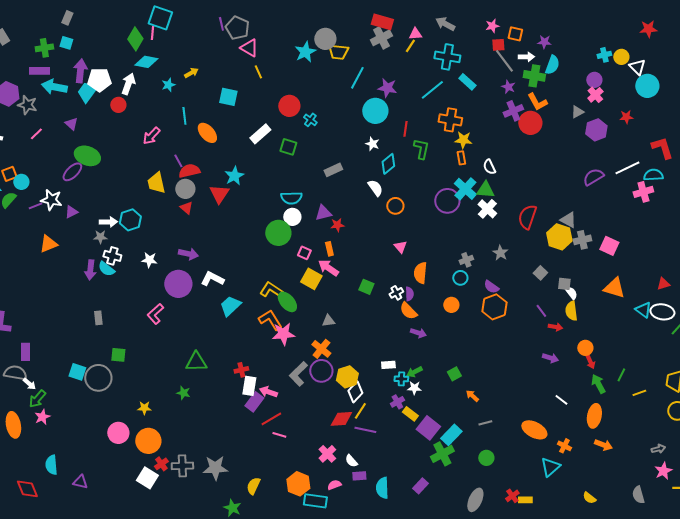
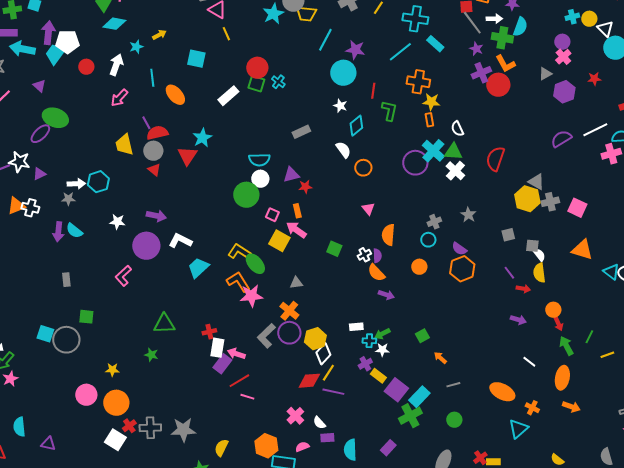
white arrow: (128, 84) -> (116, 65), moved
green square: (288, 147) -> (256, 84), moved
red semicircle: (527, 217) -> (495, 159), moved
white cross: (112, 256) -> (30, 208), moved
gray square: (540, 273) -> (508, 235), turned 32

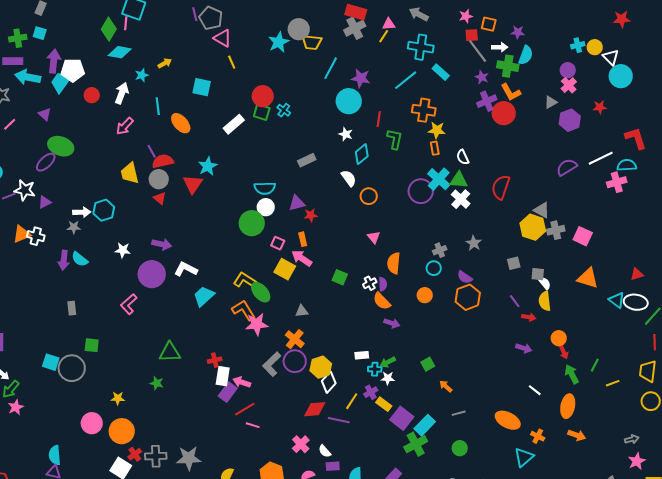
yellow line: (328, 373) -> (352, 401), moved
cyan semicircle: (19, 427) -> (55, 455), moved

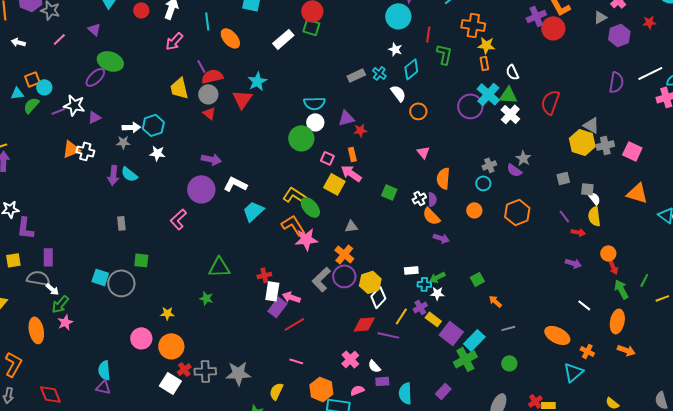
cyan cross: (284, 110) -> (379, 73), moved
purple semicircle: (567, 167) -> (616, 82), turned 130
white star: (123, 250) -> (157, 153), moved
purple semicircle: (465, 277) -> (514, 170), moved
pink line: (253, 425) -> (296, 361), moved

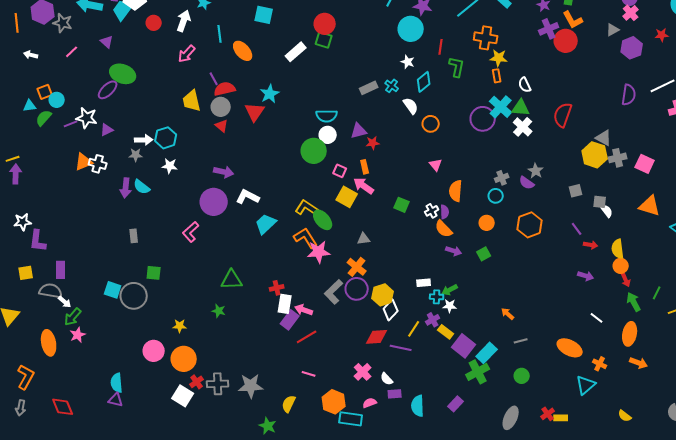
yellow semicircle: (594, 216) -> (618, 249), moved
green square: (477, 279) -> (484, 254), moved

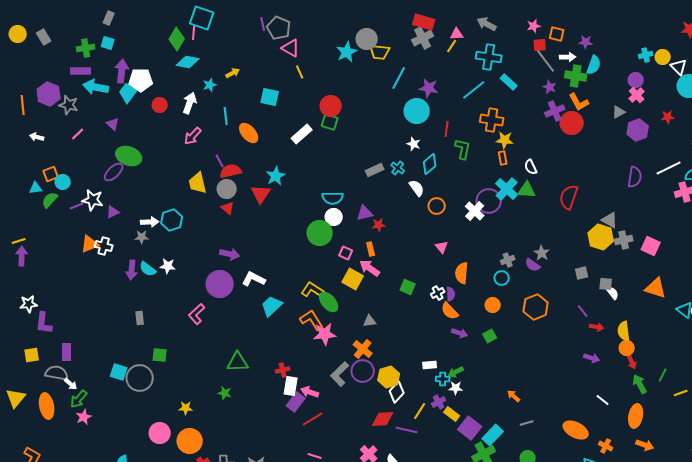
white cross: (523, 127) -> (475, 211), moved
white star: (170, 166) -> (168, 266), moved
orange ellipse: (49, 343) -> (47, 406), moved

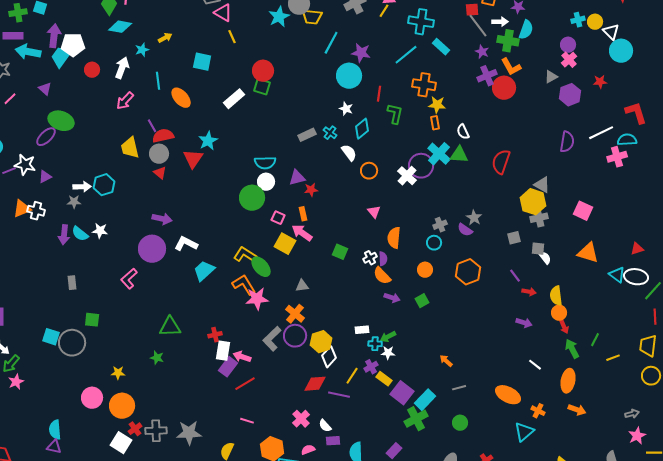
gray cross: (624, 240) -> (539, 218), moved

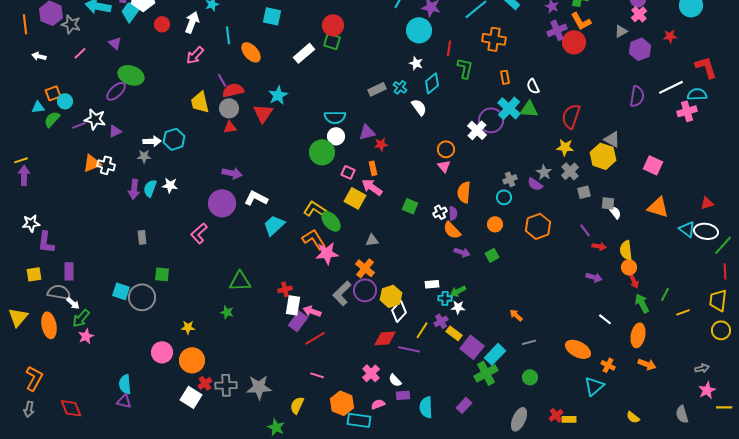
yellow star: (437, 105) -> (565, 147), moved
orange circle: (369, 171) -> (446, 149), moved
red triangle: (160, 173) -> (230, 127), turned -48
gray cross: (539, 218) -> (570, 171), moved, turned -30
cyan semicircle: (80, 234) -> (150, 188), turned 72

